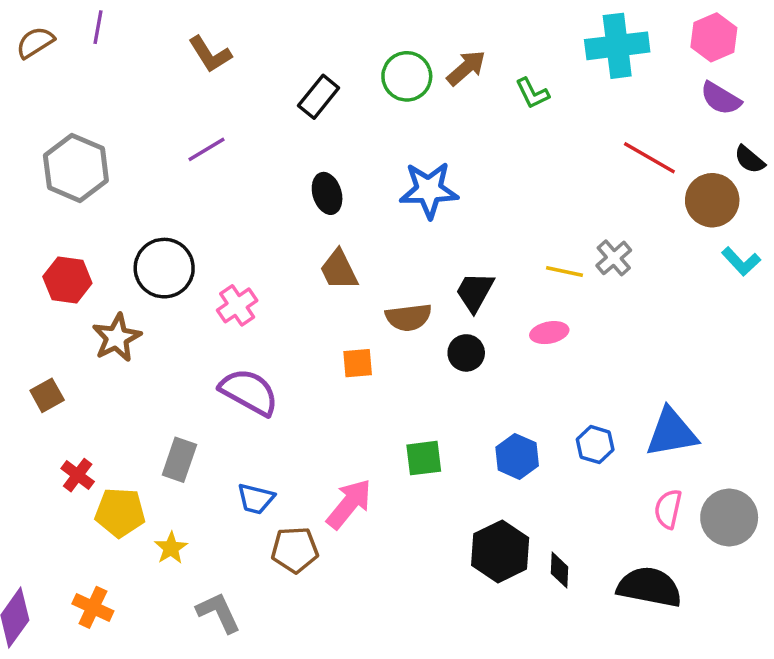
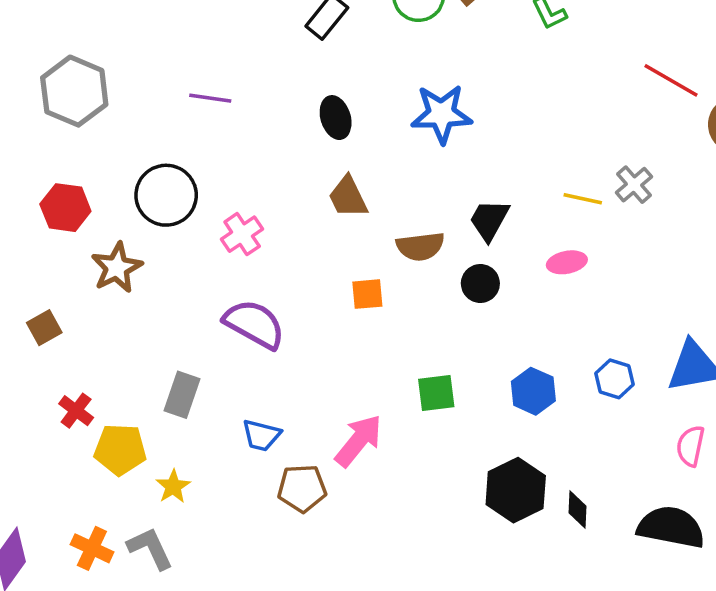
purple line: (207, 149) -> (210, 98), moved, turned 39
gray L-shape: (218, 613) -> (150, 548), moved

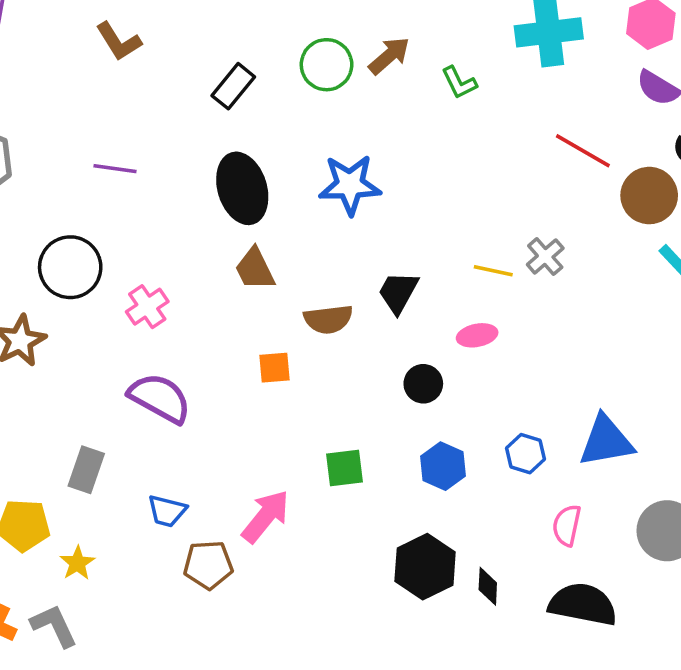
black ellipse: (336, 118) -> (242, 188), size x1.6
black circle: (480, 283) -> (423, 384), moved
pink semicircle: (690, 446) -> (567, 525), moved

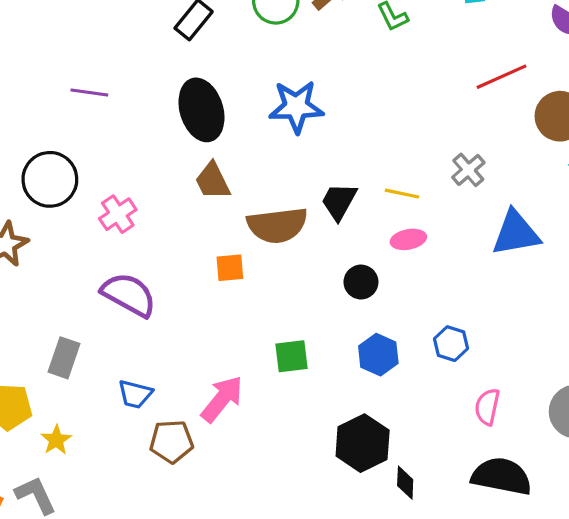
red line: (583, 151) -> (502, 77), turned -54
yellow line: (493, 271) -> (402, 194), moved
brown semicircle: (328, 319) -> (277, 225), size x1.4
blue triangle: (606, 441) -> (516, 233), moved
black diamond: (488, 586) -> (405, 483), moved

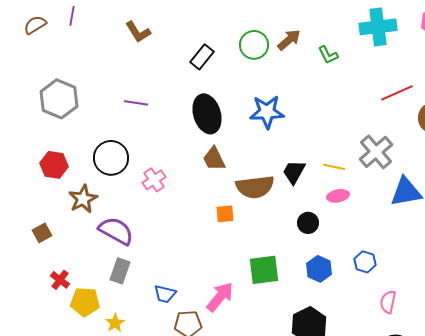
gray cross: (468, 170) -> (376, 152), size x1.6
purple semicircle: (129, 295) -> (116, 231), moved
green square: (291, 356) -> (264, 270), size x1.4

